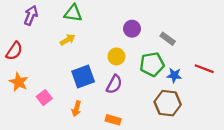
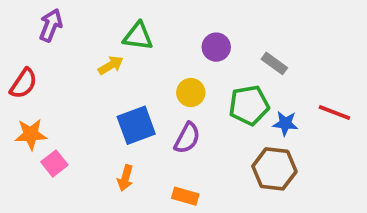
green triangle: (73, 13) -> (138, 36), moved
orange star: (19, 82) -> (31, 134), turned -30
pink square: (44, 98) -> (54, 163), moved

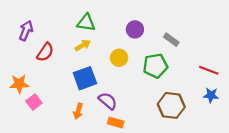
purple arrow: (51, 25) -> (26, 31), moved
yellow arrow: (111, 65) -> (83, 45), moved
red semicircle: (23, 83) -> (45, 52), moved
blue star: (285, 123) -> (211, 95), moved
purple semicircle: (187, 138) -> (108, 101), moved, turned -78

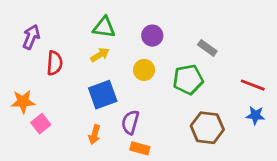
purple circle: (135, 29) -> (152, 36), moved
red semicircle: (45, 52) -> (55, 63), turned -30
purple semicircle: (108, 101) -> (130, 122), turned -114

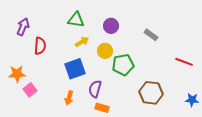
yellow arrow: (100, 55) -> (82, 42), moved
green pentagon: (188, 80) -> (123, 65), moved
blue star: (255, 115) -> (192, 100), moved

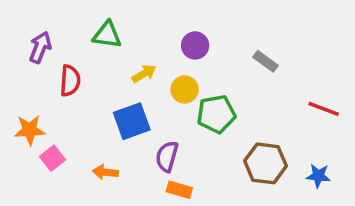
green triangle: (76, 20) -> (107, 35), moved
orange arrow: (69, 98) -> (105, 172), moved, turned 80
blue star: (192, 100) -> (318, 176), moved

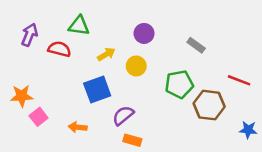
red semicircle: (70, 81) -> (59, 49), moved, turned -80
green pentagon: (216, 114) -> (179, 84), moved
purple semicircle: (167, 156) -> (123, 115), turned 35
brown hexagon: (266, 163) -> (209, 105), moved
blue star: (318, 176) -> (248, 130), moved

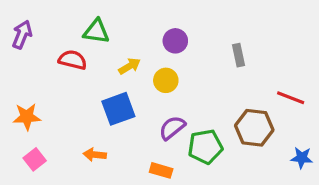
purple arrow: (29, 35) -> (22, 35), moved
gray rectangle: (196, 45) -> (238, 55), turned 42
green pentagon: (179, 84) -> (205, 147), moved
purple semicircle: (123, 115) -> (172, 128), moved
pink square: (39, 117) -> (35, 159), moved

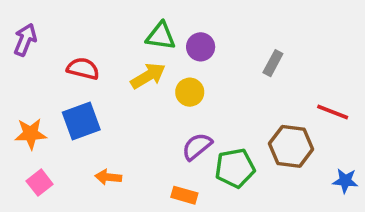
green triangle: (96, 31) -> (161, 36), moved
gray rectangle: (238, 55) -> (273, 63), turned 40
yellow arrow: (129, 66) -> (148, 76), size x1.4
blue square: (118, 109) -> (81, 121), moved

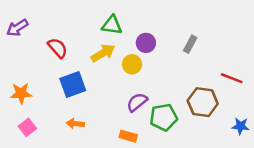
purple arrow: (25, 40) -> (17, 28), turned -145
purple circle: (201, 47) -> (146, 43), moved
red semicircle: (83, 69) -> (58, 48), turned 35
blue square: (81, 121) -> (73, 84), moved

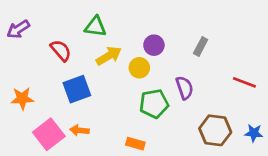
green triangle: (112, 25) -> (95, 27), moved
purple semicircle: (137, 102) -> (185, 88), moved, turned 110
brown hexagon: (203, 102) -> (215, 130), moved
green pentagon: (164, 117) -> (154, 104), moved
pink square: (27, 127) -> (49, 134), moved, size x1.6

